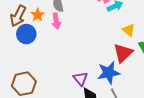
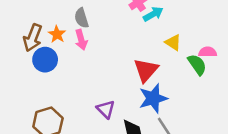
red triangle: (123, 53) -> (146, 70), moved
purple triangle: (80, 79) -> (106, 109), moved

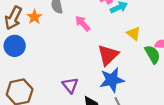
pink arrow: (81, 40) -> (83, 23), moved, turned 147
blue circle: (45, 60) -> (15, 46), moved

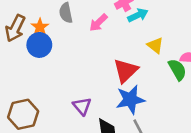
pink arrow: (83, 23) -> (98, 23), moved, turned -91
blue circle: (15, 46) -> (39, 45), moved

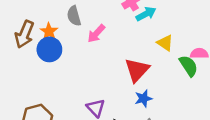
pink arrow: (98, 23) -> (96, 34), moved
blue star: (130, 100) -> (143, 98), size x0.6

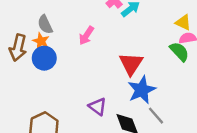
gray semicircle: (74, 16) -> (45, 24), moved
yellow triangle: (165, 43) -> (183, 22), moved
blue star: (143, 98) -> (142, 90), size x1.6

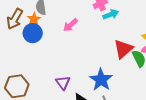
red triangle: (131, 64) -> (123, 49), moved
blue star: (142, 90) -> (101, 80), turned -30

